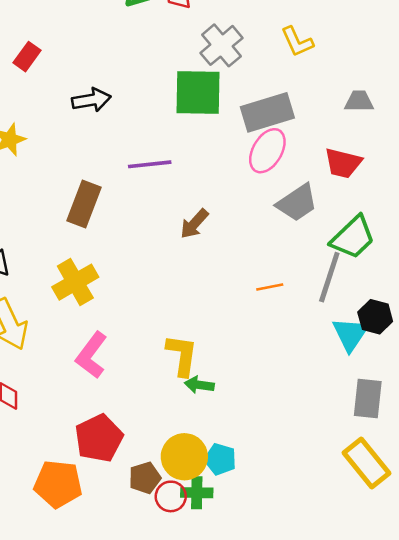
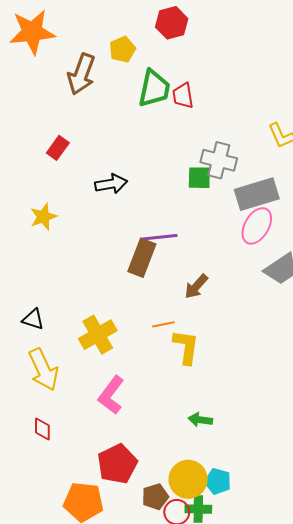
gray cross: (222, 45) -> (219, 160), moved, turned -36
green square: (198, 92) -> (199, 178), size x0.6
brown rectangle: (84, 204) -> (142, 258), moved
orange line: (270, 287) -> (163, 324), moved
yellow L-shape: (182, 355) -> (186, 347), moved

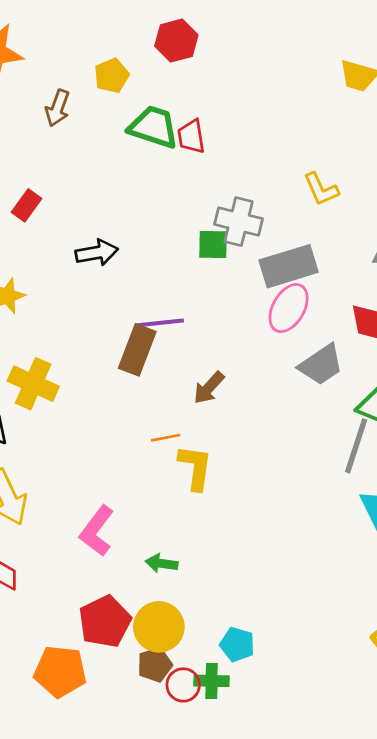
brown arrow: (81, 74) -> (58, 108), size x0.7
green trapezoid: (154, 88) -> (153, 127), turned -84
yellow cross: (98, 335) -> (33, 384), moved, turned -36
green arrow: (200, 420) -> (162, 563), moved
yellow circle: (188, 479) -> (159, 627), moved

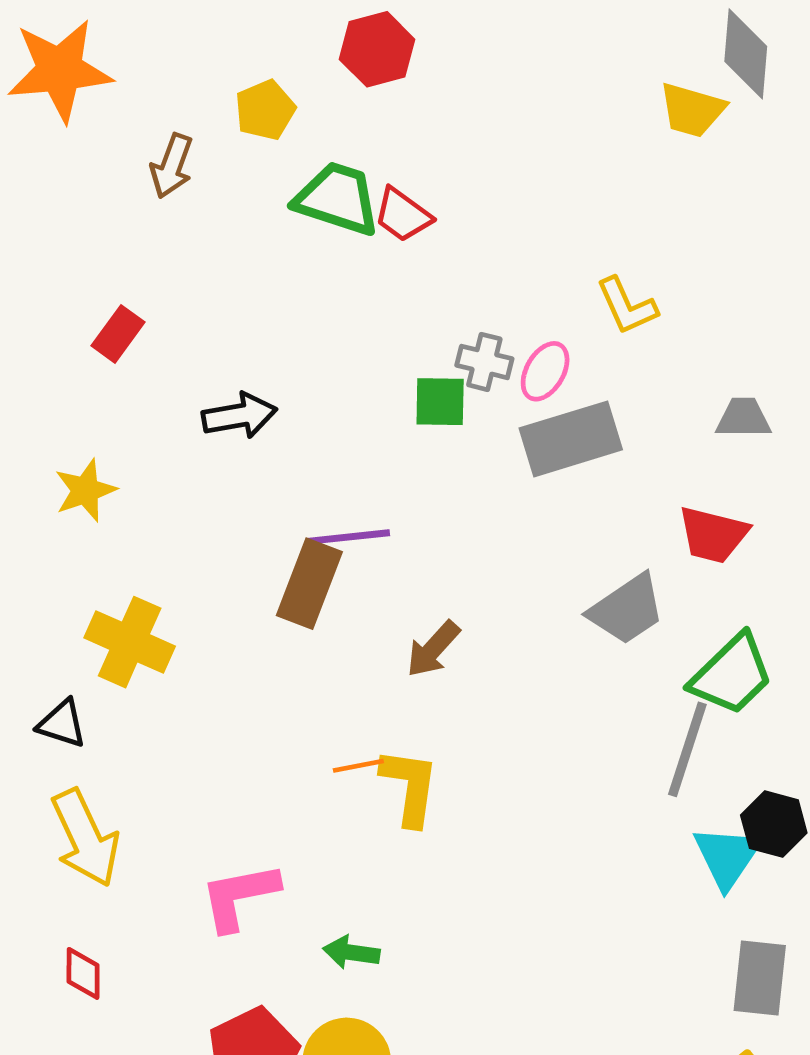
red trapezoid: (191, 136) -> (403, 215), turned -45
gray cross: (239, 222) -> (484, 362), size x0.7
pink ellipse: (289, 308) -> (545, 371), moved, size x0.7
orange line: (166, 438) -> (358, 766), moved
pink L-shape: (97, 531) -> (239, 896), turned 42

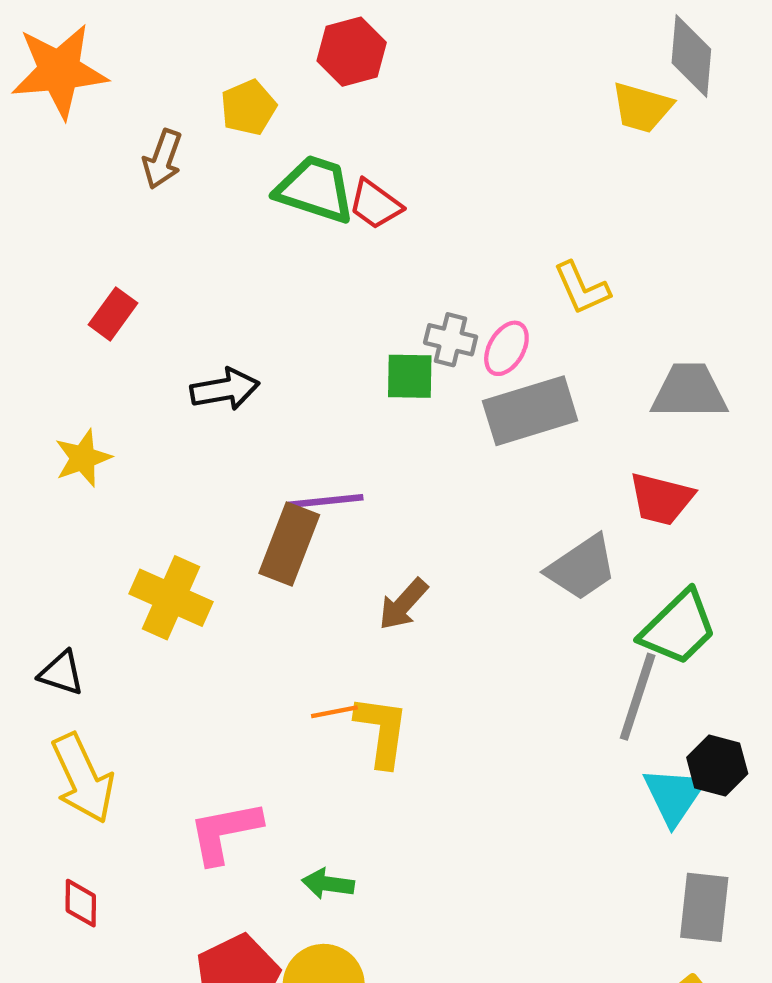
gray trapezoid: (743, 418) -> (689, 391), size x1.5
yellow cross: (130, 642) -> (171, 598), moved

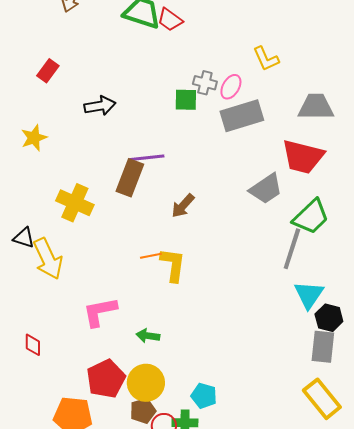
red trapezoid: (661, 499) -> (303, 157), size x1.4
black hexagon: (717, 765) -> (329, 318), moved
yellow arrow: (83, 778) -> (48, 259), moved

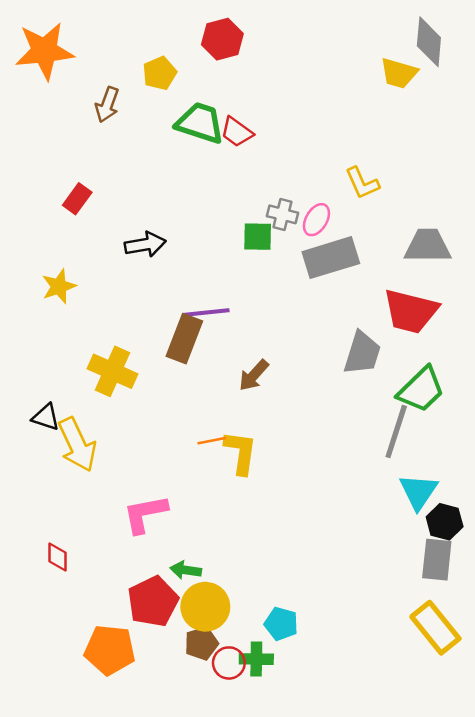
gray trapezoid: (266, 189) -> (362, 353), turned -39
green arrow: (148, 336) -> (186, 570), moved

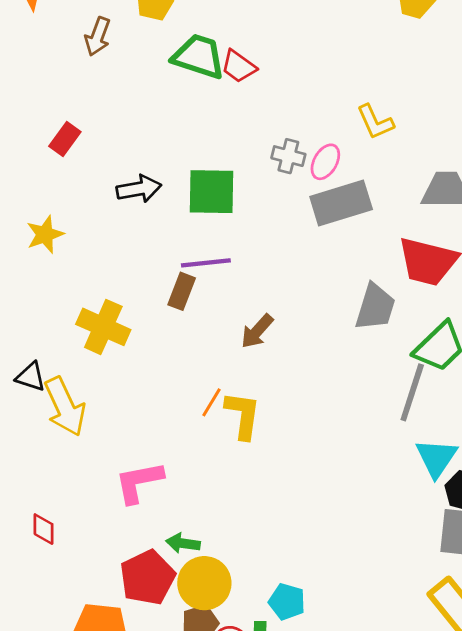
green square: (258, 237) -> (211, 192), moved, size x1.5
brown rectangle: (184, 339) -> (182, 291), size x0.7
orange line: (212, 441) -> (211, 402), turned -48

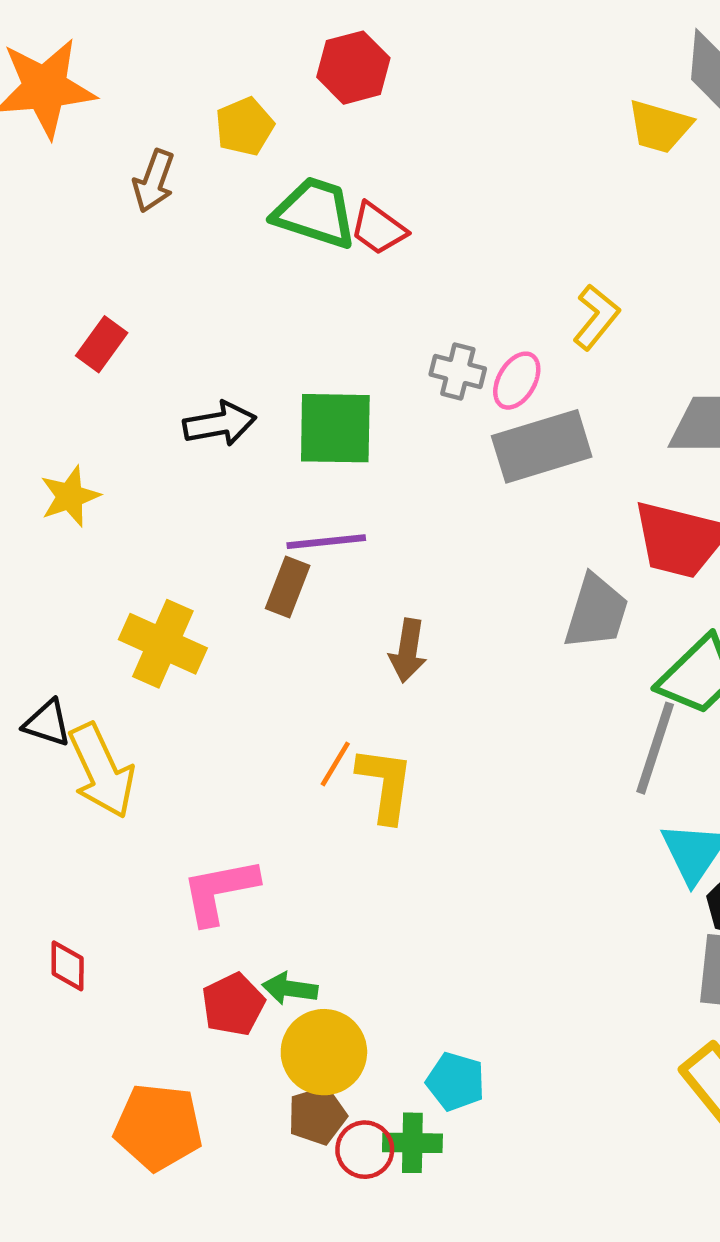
yellow L-shape: (375, 122) -> (596, 317), turned -117
brown arrow: (257, 331) -> (408, 651), turned -33
red pentagon: (147, 577) -> (233, 1004), moved, size x0.7

